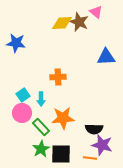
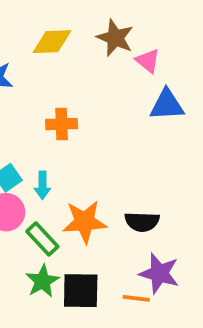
pink triangle: (96, 12) -> (148, 61), moved
yellow diamond: (62, 23) -> (52, 42), moved
orange cross: (58, 77) -> (62, 124), moved
black semicircle: (94, 129) -> (142, 222), moved

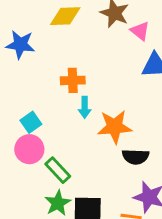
cyan arrow: (42, 185) -> (85, 107), moved
orange star: (85, 222) -> (115, 127), moved

